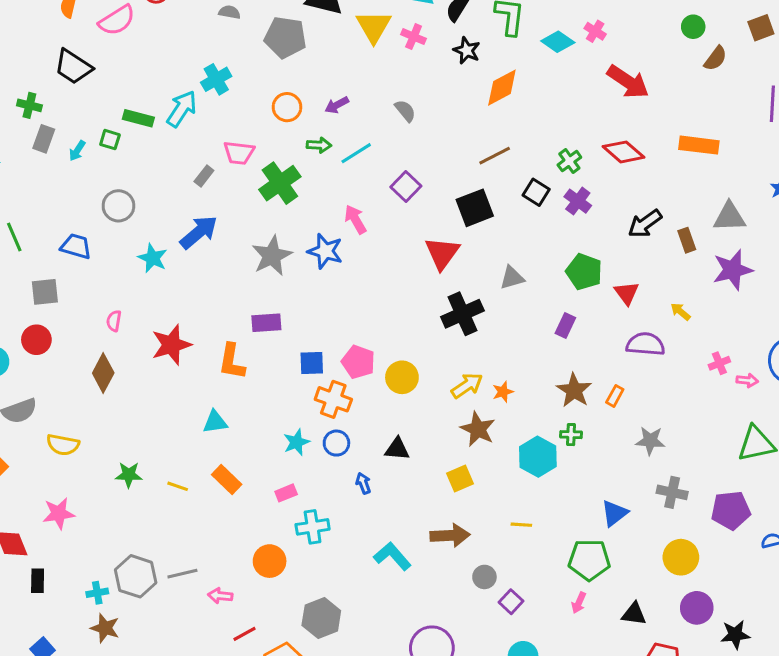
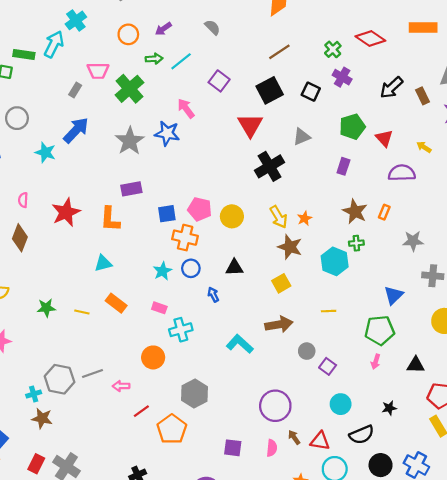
black square: (536, 192) -> (311, 92), moved
green pentagon: (584, 272) -> (352, 127), turned -30
yellow arrow: (467, 386) -> (279, 217), turned 100
pink rectangle: (286, 493) -> (159, 308), turned 48

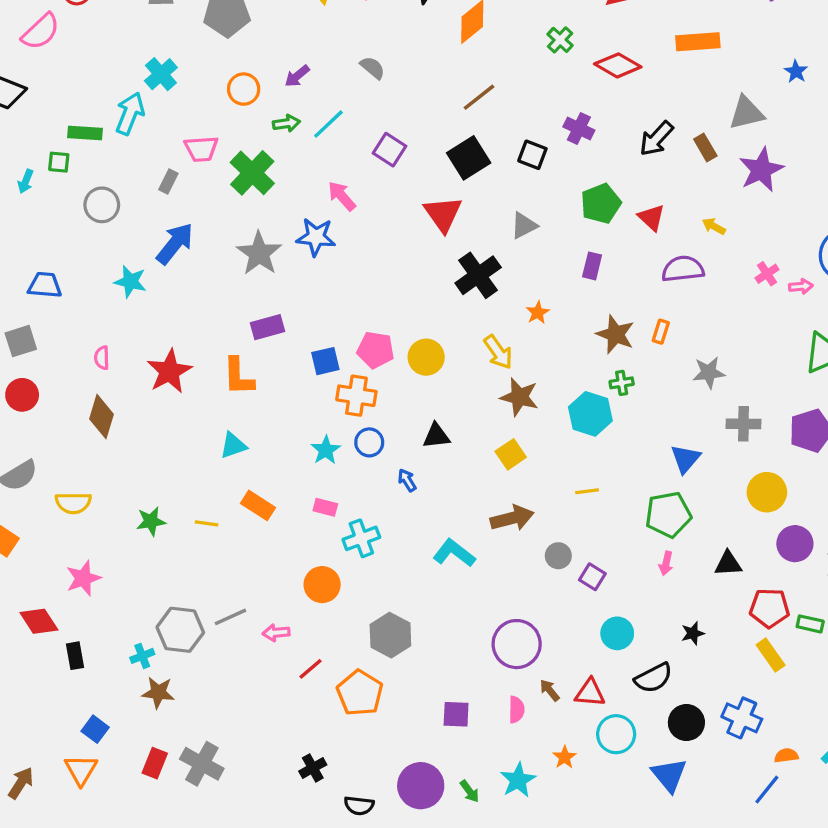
green cross: (333, 49) -> (560, 40), moved
gray circle: (17, 118) -> (102, 205), moved
orange star: (305, 218) -> (538, 313), moved

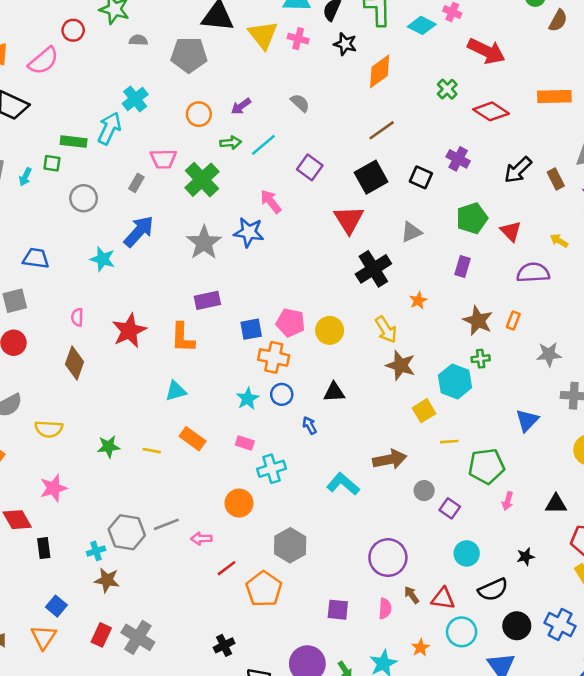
yellow square: (511, 454) -> (424, 411), moved
green pentagon: (668, 515) -> (486, 466), moved

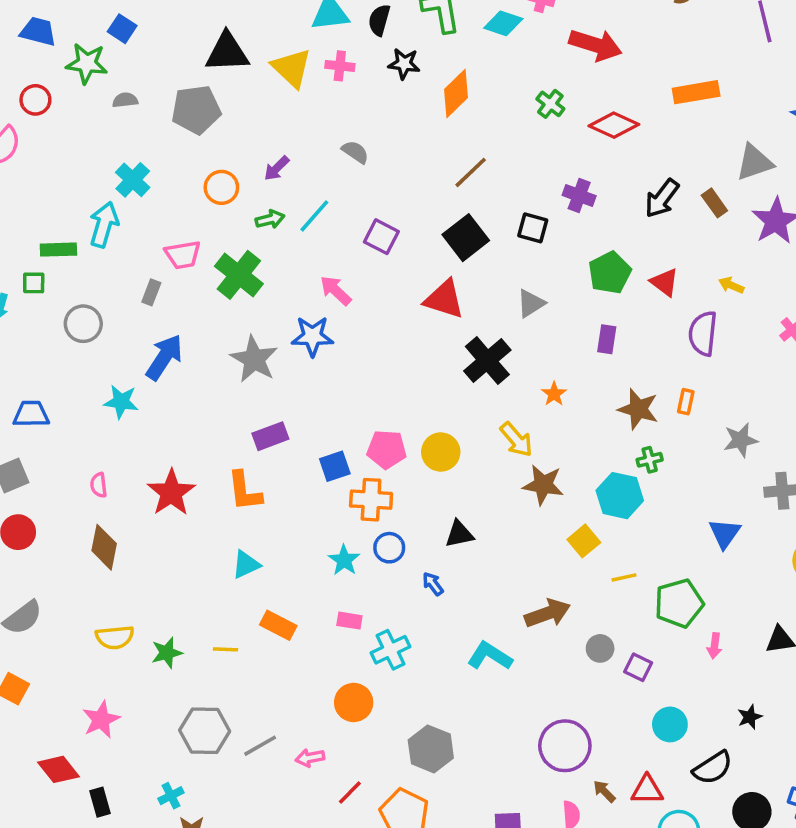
red triangle: (349, 220) -> (444, 299), turned -32
purple semicircle: (533, 273) -> (703, 333), turned -72
yellow semicircle: (49, 429) -> (115, 637), moved
gray hexagon: (127, 532) -> (205, 731), moved

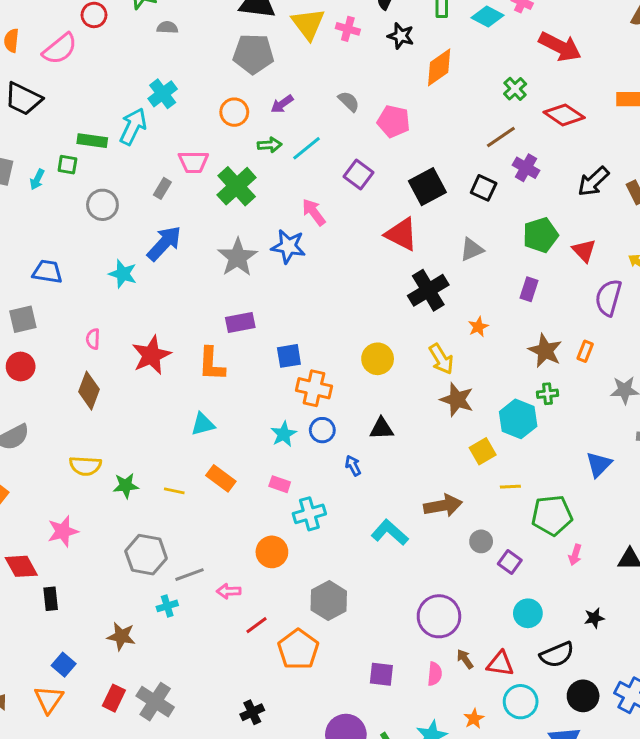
gray pentagon: (196, 110) -> (253, 54), moved
brown line: (471, 172) -> (501, 137), moved
pink pentagon: (387, 449) -> (394, 121), moved
cyan cross: (171, 796) -> (167, 606), moved

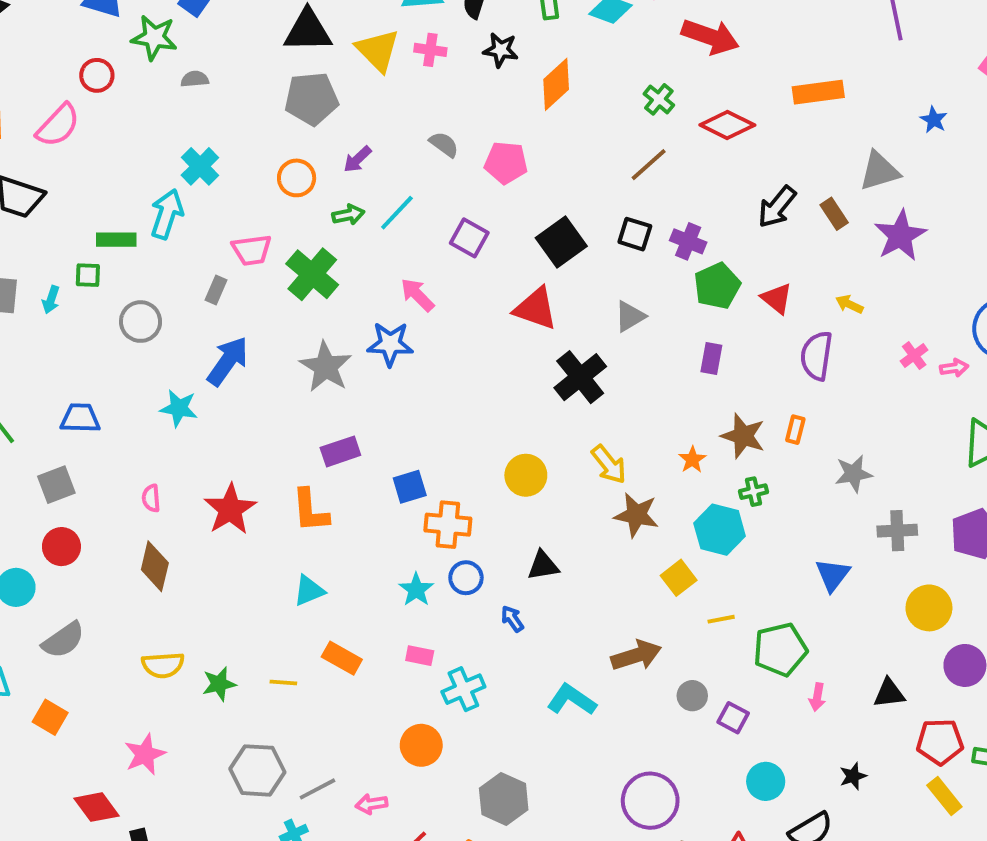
purple cross: (526, 168) -> (688, 241), moved
orange star: (478, 327) -> (692, 460), moved

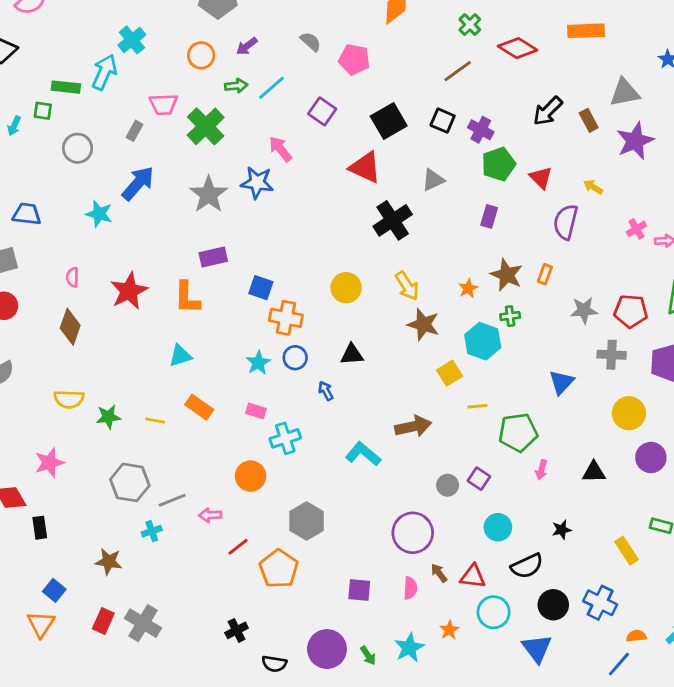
blue square: (410, 487) -> (261, 288), turned 30
gray circle: (692, 696) -> (448, 485), moved
red pentagon: (940, 742) -> (631, 311), moved

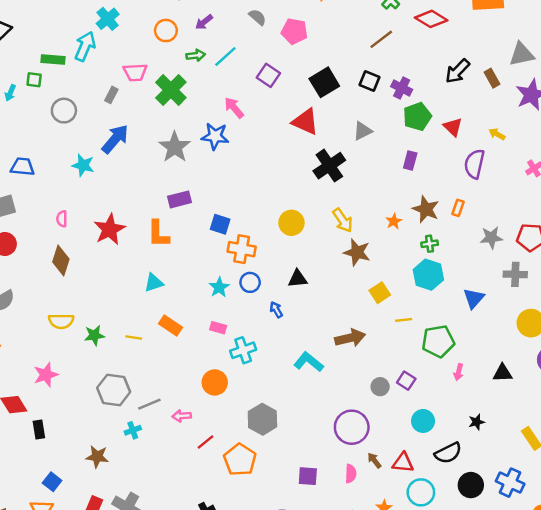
cyan hexagon: (483, 341) -> (428, 275), moved

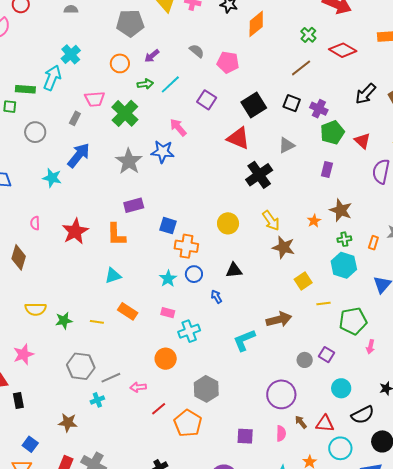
orange rectangle: (458, 208) -> (373, 243), moved
brown diamond: (61, 260) -> (19, 257), moved
cyan L-shape: (309, 362) -> (244, 340), turned -60

